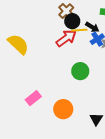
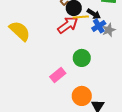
pink rectangle: (33, 98) -> (58, 75), moved
orange circle: (63, 109) -> (82, 96), moved

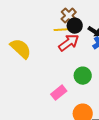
yellow line: (81, 17) -> (62, 30), moved

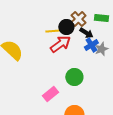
brown cross: (69, 16) -> (78, 19), moved

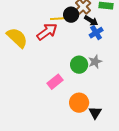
red arrow: (60, 44) -> (47, 32), moved
gray star: (101, 49) -> (95, 62), moved

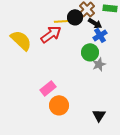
green circle: (79, 65) -> (90, 52), moved
pink rectangle: (55, 82) -> (48, 88), moved
orange circle: (79, 103) -> (59, 105), moved

